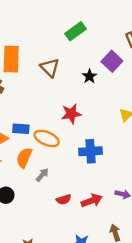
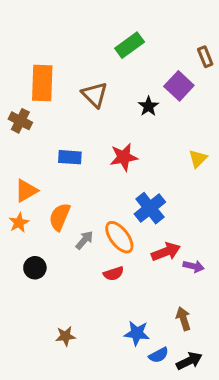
blue rectangle: (21, 129) -> (70, 157), moved
orange ellipse: (47, 138) -> (119, 237), moved, turned 30
blue cross: (91, 151) -> (150, 208), turned -35
red arrow: (92, 201) -> (166, 252), moved

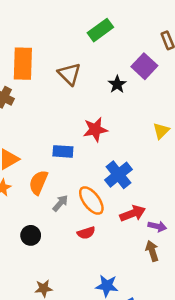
blue rectangle: (70, 157) -> (63, 151), moved
black circle: (35, 268) -> (31, 235), moved
brown arrow: (183, 319) -> (152, 251), moved

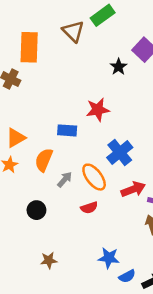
brown triangle: (69, 74) -> (73, 31), moved

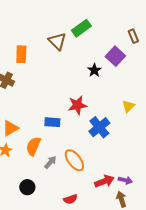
orange rectangle: (29, 47) -> (21, 54), size x0.7
blue cross: (120, 153) -> (99, 127), moved
red arrow: (133, 189) -> (104, 181), moved
red semicircle: (89, 208) -> (70, 199), moved

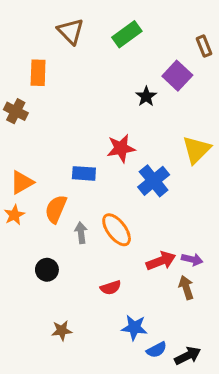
brown triangle: (57, 41) -> (71, 31), moved
yellow triangle: (128, 106) -> (197, 150), size x1.5
gray arrow: (50, 162) -> (81, 233), turned -48

